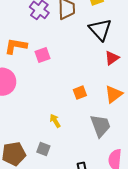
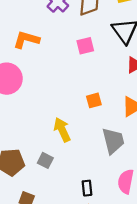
pink square: (42, 55) -> (85, 46), moved
yellow arrow: (55, 121) -> (62, 130), size x1.5

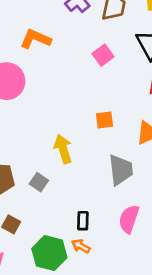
pink square: (85, 46) -> (103, 55), turned -30

